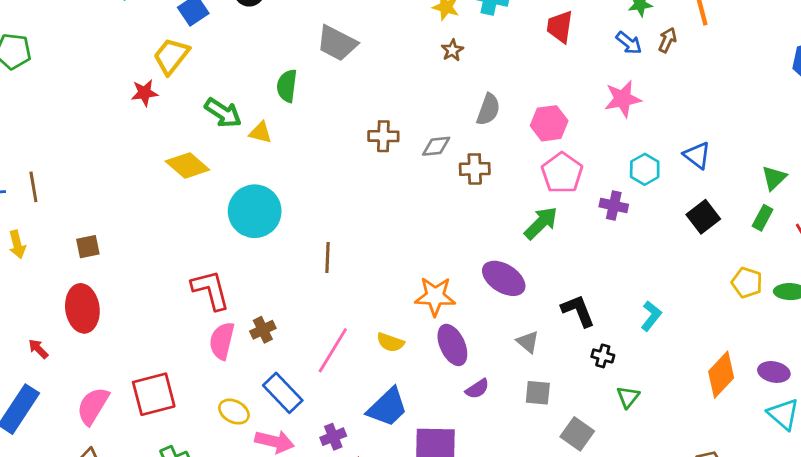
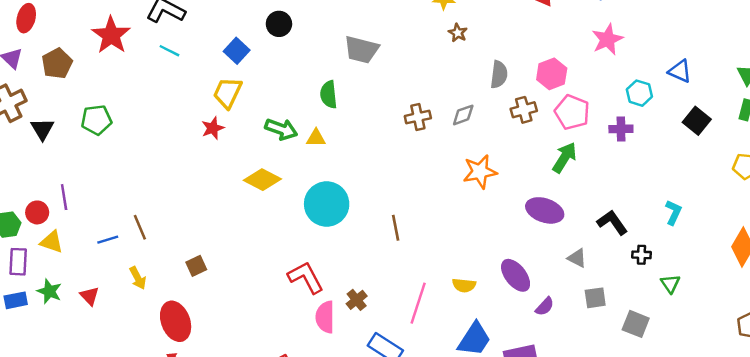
brown cross: (475, 169) -> (524, 110), moved
orange star: (435, 296) -> (480, 172), moved
red ellipse: (82, 308) -> (176, 321), moved

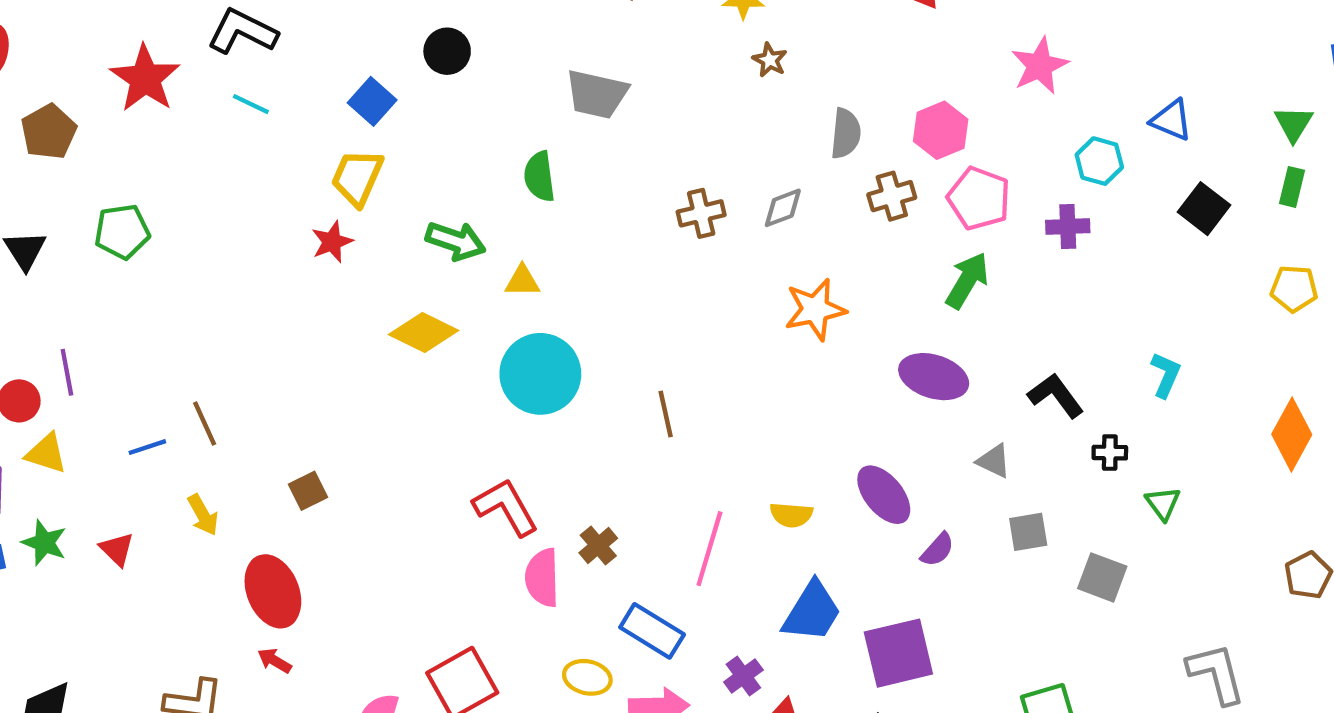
yellow triangle: (316, 138) -> (522, 281), moved

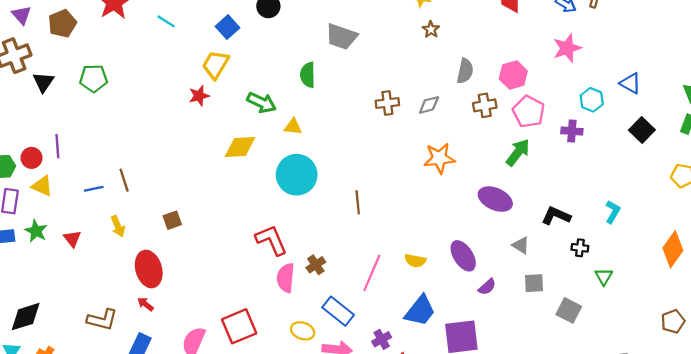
yellow diamond: (424, 333) -> (240, 147), turned -36
black L-shape: (1056, 395) -> (556, 216), turned -36

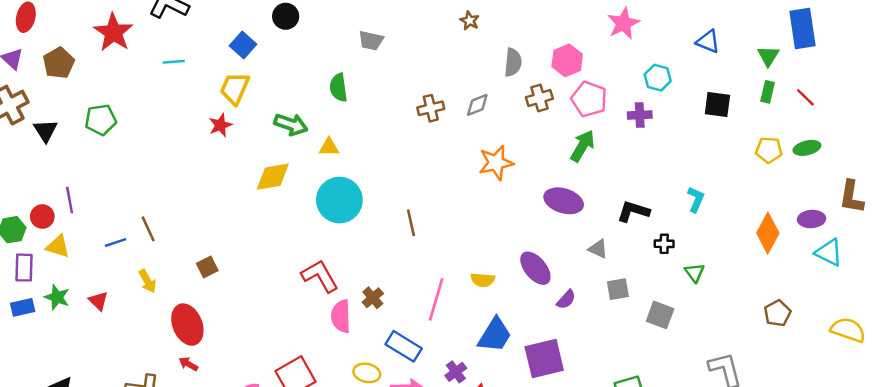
cyan line: (166, 21) -> (174, 62), moved, turned -30
gray trapezoid: (341, 37) -> (371, 41), size x0.7
blue triangle: (631, 83) -> (708, 42), moved
black square: (642, 130) -> (717, 104), turned -30

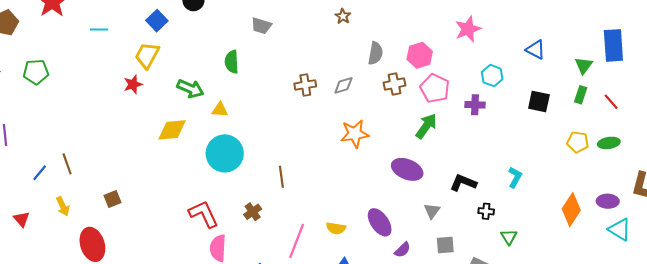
blue line: (116, 243) -> (40, 173), turned -36
gray triangle: (598, 249) -> (432, 211), turned 36
brown cross: (373, 298) -> (253, 212), moved

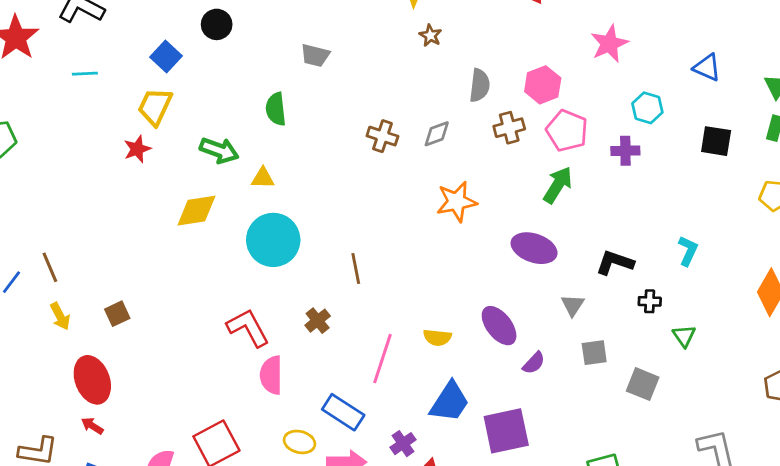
brown cross: (305, 85) -> (382, 136), turned 30
yellow arrow: (63, 206) -> (60, 316), moved

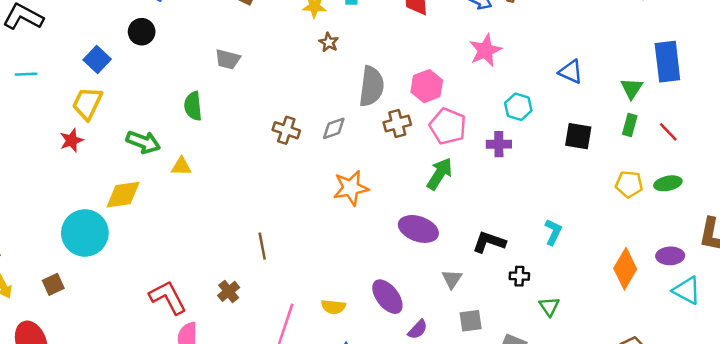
gray semicircle: (480, 85) -> (372, 86), size x1.4
cyan circle: (273, 240) -> (85, 233), moved

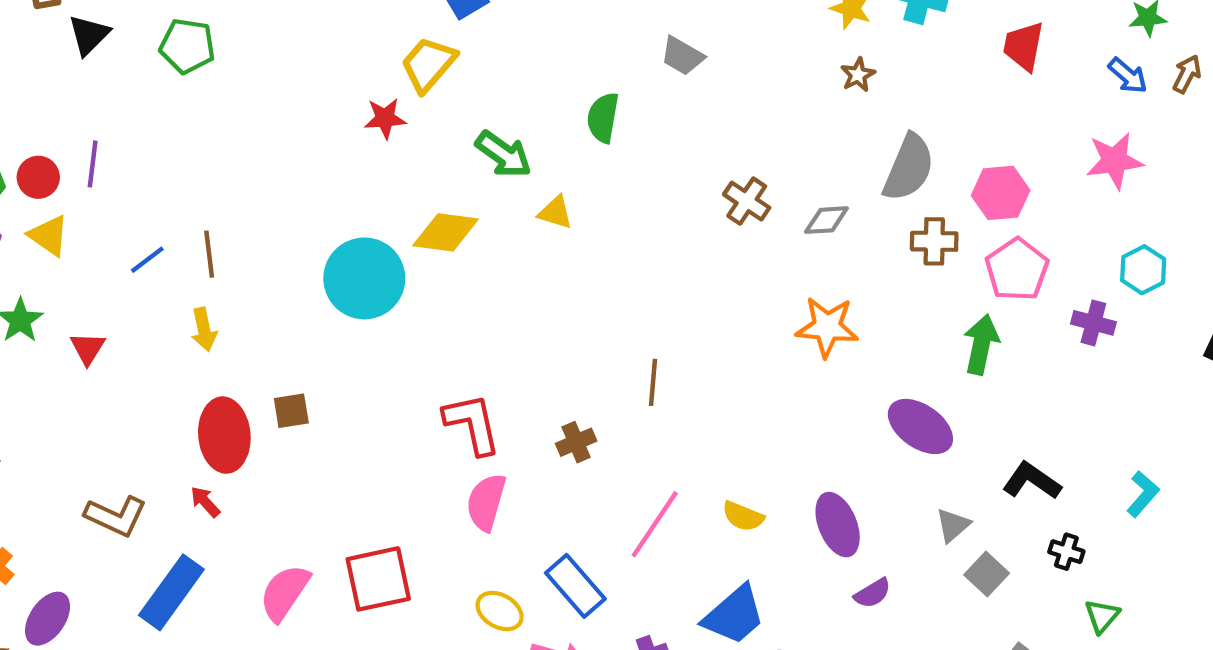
green arrow: (440, 174) -> (981, 345), turned -36
brown square: (53, 284) -> (291, 411), moved
gray square: (471, 321) -> (987, 574), moved, turned 35

